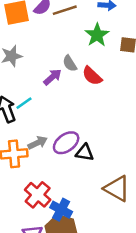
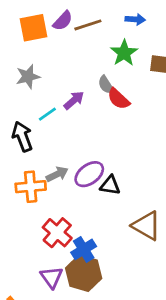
gray semicircle: (70, 63) -> (106, 85), moved
cyan line: (24, 103) -> (47, 114), moved
blue cross: (61, 210) -> (84, 249), turned 30

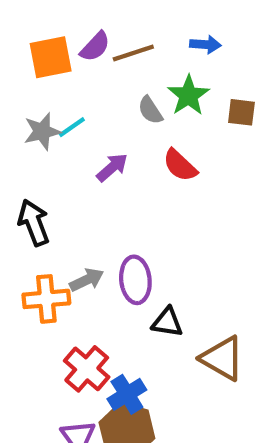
gray semicircle: (106, 85) -> (150, 110), moved
cyan line: (47, 114) -> (72, 127), moved
purple ellipse: (89, 174) -> (135, 280), turned -60
black triangle: (110, 185) -> (167, 322), moved

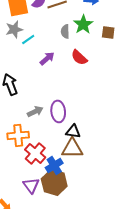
gray semicircle: (150, 110) -> (65, 31), turned 32
gray star: (42, 131) -> (14, 29), moved
orange cross: (46, 299) -> (18, 135), moved
brown triangle: (222, 358) -> (72, 148), moved, turned -30

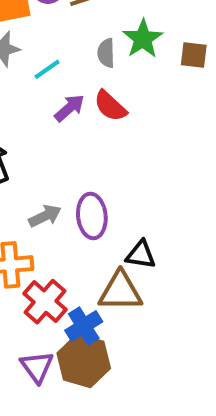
cyan line: (28, 39) -> (47, 69), moved
red semicircle: (79, 57) -> (110, 106), moved
black triangle: (73, 131) -> (141, 255), moved

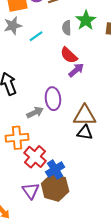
purple arrow: (69, 108) -> (76, 70), moved
purple ellipse: (92, 216) -> (53, 99), moved
brown triangle: (120, 291) -> (85, 116), moved

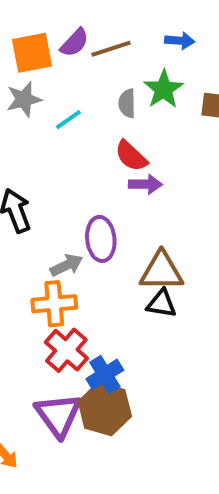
purple arrow: (76, 70) -> (145, 184), turned 42
orange cross: (17, 138) -> (54, 304), moved
purple triangle: (31, 191) -> (58, 415), size x1.4

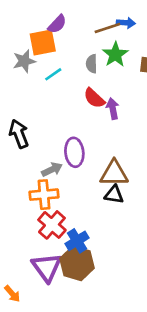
brown line: (111, 49) -> (107, 28), moved
orange square: (32, 53) -> (43, 43), moved
purple arrow: (145, 184) -> (113, 109), moved, turned -102

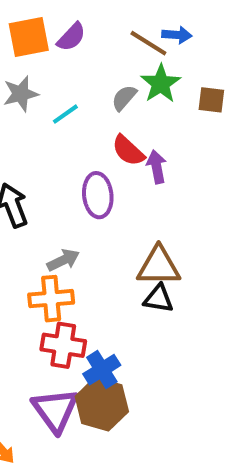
brown line: (107, 28) -> (148, 43), turned 50
orange square: (43, 43) -> (29, 37), moved
gray semicircle: (92, 64) -> (124, 98), turned 42
purple ellipse: (74, 152) -> (98, 195), moved
red cross: (52, 225) -> (63, 345), turned -32

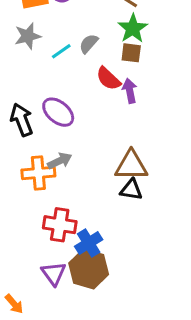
gray semicircle: (124, 98) -> (89, 44), moved
brown square: (211, 100) -> (131, 53), moved
purple ellipse: (98, 195) -> (58, 112), moved, turned -44
orange cross: (51, 299) -> (38, 173), moved
purple triangle: (55, 410) -> (54, 273), size x0.7

